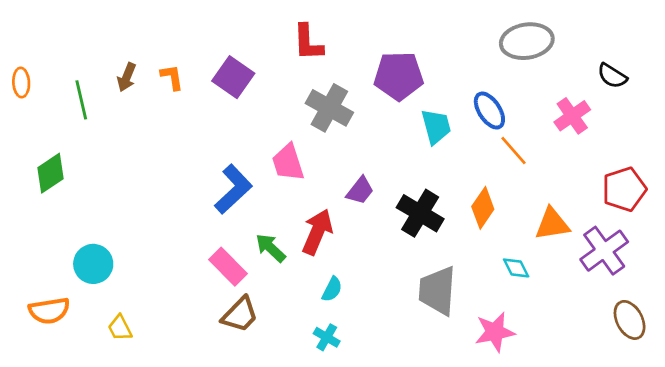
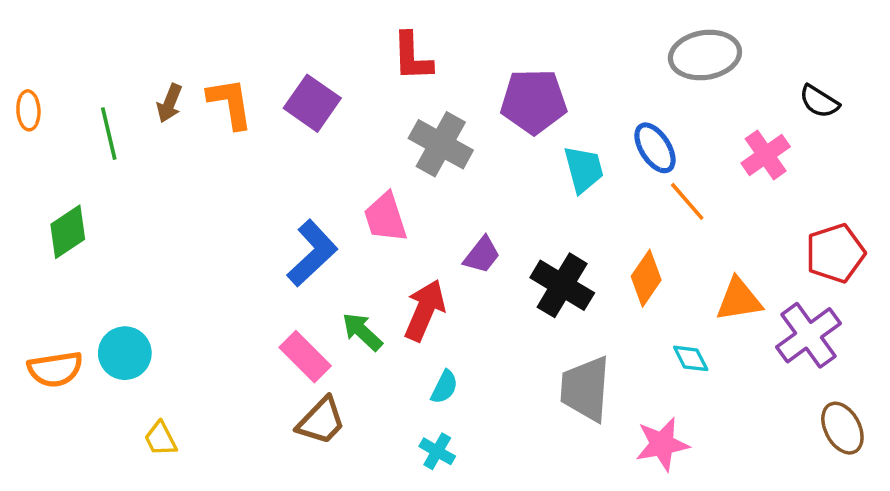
orange L-shape: (172, 77) -> (230, 103), size x1.5
orange semicircle: (49, 311) -> (55, 369), moved

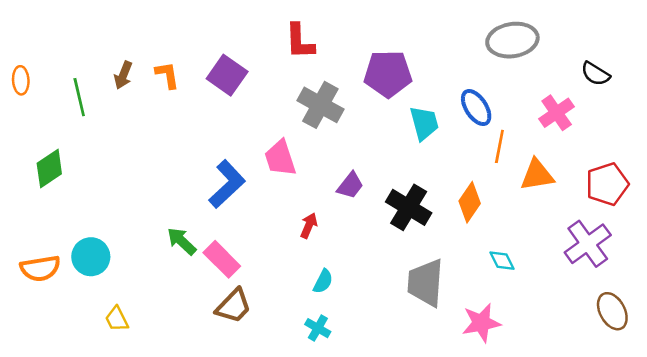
orange L-shape: (230, 103) -> (167, 75), size x0.7
orange line: (687, 201) -> (499, 146), turned 52
orange triangle: (739, 300) -> (537, 175), moved
red arrow: (425, 310) -> (309, 226), size x0.6
green arrow: (362, 332) -> (182, 241), moved

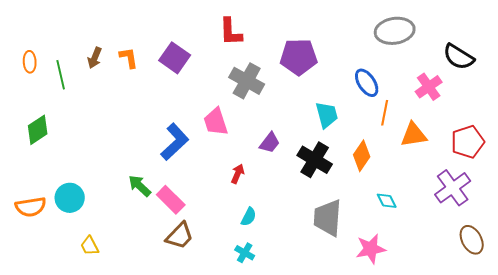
black semicircle: (595, 74) -> (459, 57), size x1.4
orange ellipse: (21, 80) -> (30, 62), moved
cyan trapezoid: (424, 123) -> (327, 115), moved

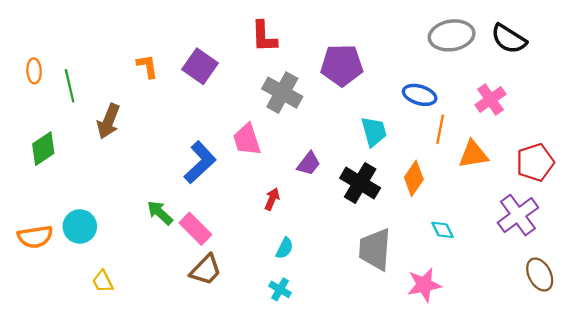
black semicircle: (459, 57) -> (509, 39), moved
brown arrow: (95, 58) -> (108, 121), moved, size x1.4
blue ellipse: (367, 83) -> (420, 95), turned -40

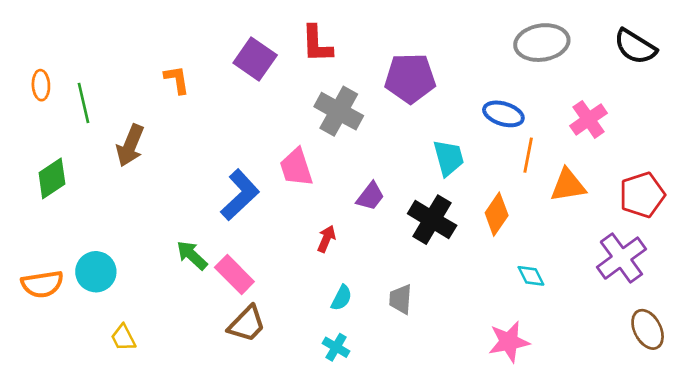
black semicircle: (509, 39) -> (635, 47), moved
purple square: (200, 66) -> (255, 59), moved
gray trapezoid: (375, 249) -> (401, 299), moved, size x0.6

